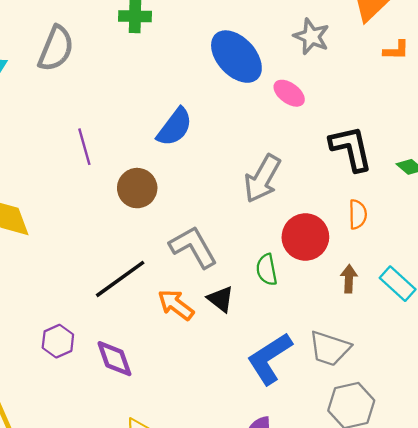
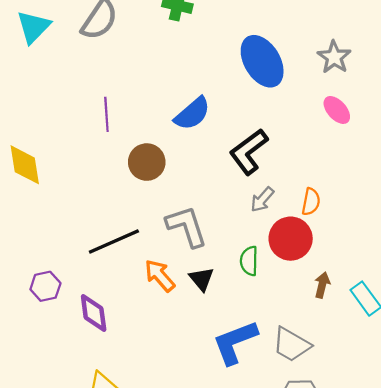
pink ellipse: (289, 93) -> (337, 110), moved
black L-shape: (351, 148) -> (249, 152), moved, turned -126
gray arrow: (262, 179) -> (262, 199), moved, size x0.6
orange semicircle: (358, 214) -> (311, 202), moved

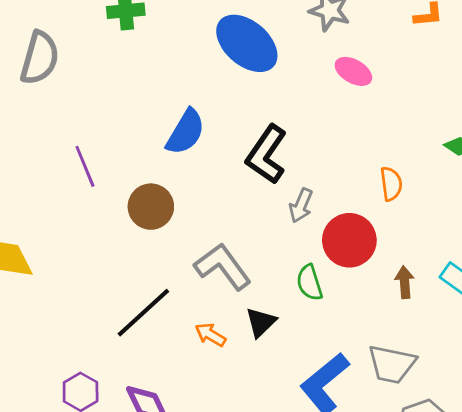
orange semicircle: (311, 202) -> (391, 184), moved
orange arrow: (160, 276) -> (210, 335), size x0.7
black triangle: (202, 279) -> (261, 322), turned 44

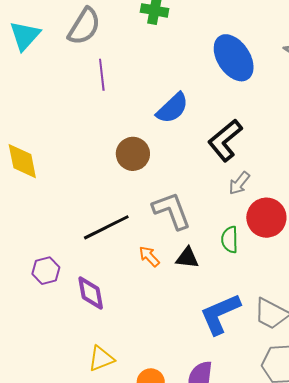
purple line: (85, 166) -> (102, 75), moved
black triangle: (261, 322) -> (187, 258), turned 35

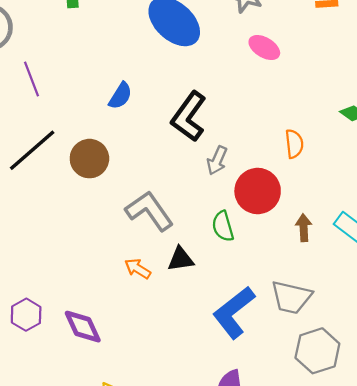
blue semicircle: (172, 108) -> (120, 96), size x0.7
black line: (106, 227) -> (32, 150), moved

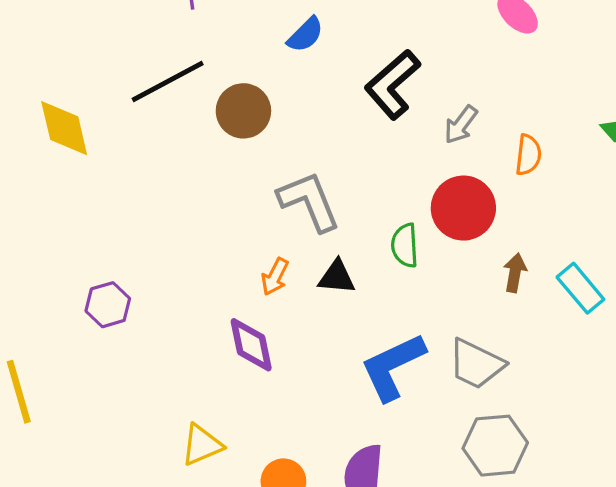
gray arrow: (217, 160) -> (461, 125), moved
orange arrow: (138, 269) -> (275, 277), turned -108
purple diamond: (83, 327) -> (251, 345), moved

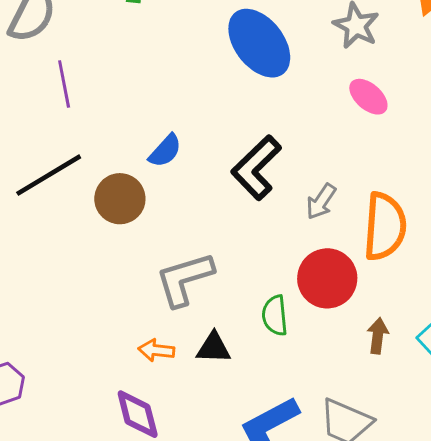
blue semicircle: (305, 35) -> (165, 151), moved
orange semicircle: (528, 155) -> (385, 226), size x1.8
gray L-shape: (309, 201) -> (185, 279), turned -82
orange arrow: (275, 277) -> (156, 350), turned 72

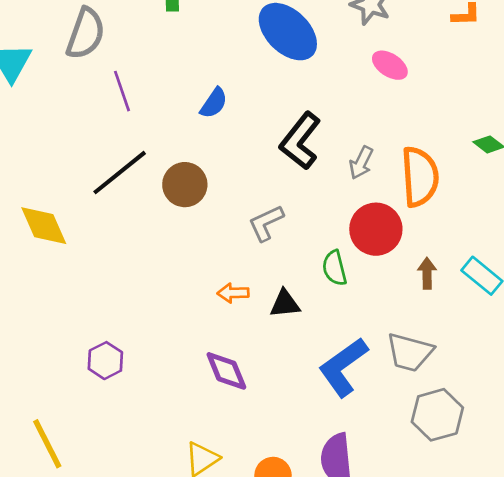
blue semicircle: (165, 151) -> (214, 103), moved
gray L-shape: (185, 279) -> (266, 223), moved, size x0.7
orange arrow: (156, 350) -> (233, 293), moved

